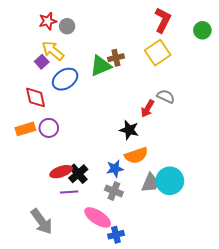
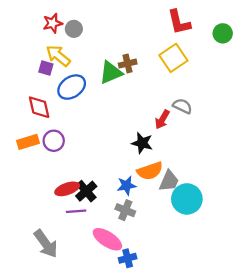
red L-shape: (163, 20) -> (179, 22), turned 140
purple square: (42, 62) -> (46, 68), turned -32
gray trapezoid: (151, 183) -> (169, 181), moved

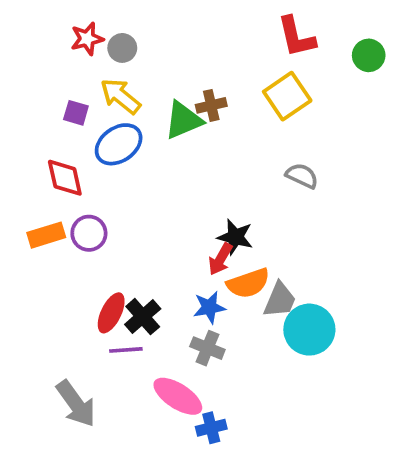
yellow arrow: (58, 56) -> (120, 96), moved
red arrow: (162, 119) -> (220, 259), moved
red ellipse: (67, 189) -> (111, 313), turned -45

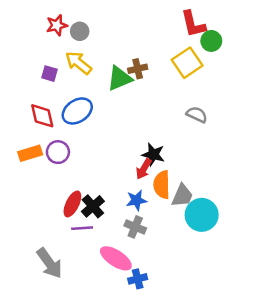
green circle: (369, 55) -> (211, 41), moved
blue ellipse: (119, 144) -> (77, 111), moved
orange semicircle: (248, 283) -> (162, 185), turned 108

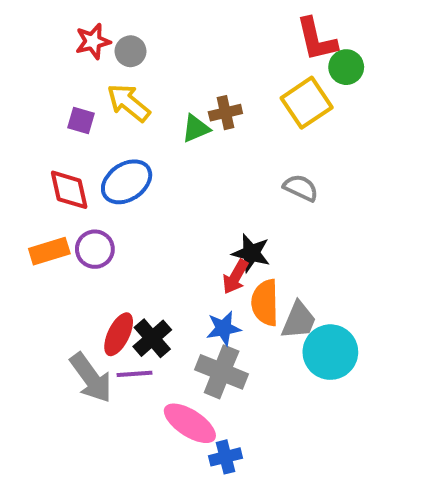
green triangle: (120, 78) -> (196, 128), size x0.7
gray semicircle: (197, 115) -> (301, 188), moved
gray cross: (135, 227) -> (222, 372), size x1.4
gray arrow: (49, 263) -> (91, 378), moved

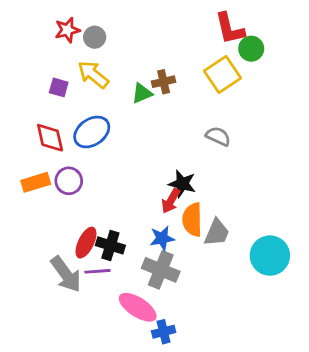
black cross: (152, 338) -> (110, 245), turned -32
cyan circle: (330, 352) -> (270, 256), moved

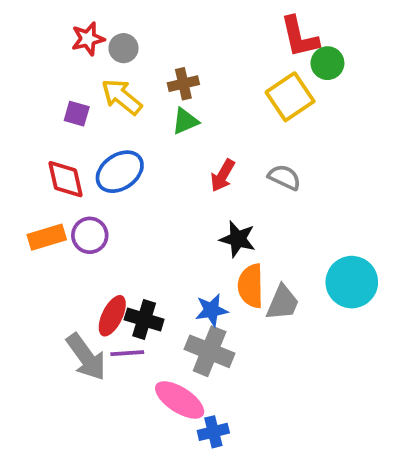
brown cross: (164, 82) -> (183, 84), moved
red arrow: (171, 201) -> (223, 175), moved
cyan circle: (270, 256) -> (352, 282), moved

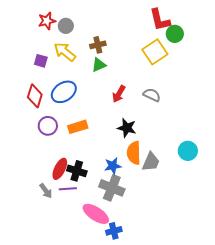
red diamond: (65, 179) -> (35, 96), turned 30
orange rectangle: (47, 237) -> (78, 127), moved
cyan circle: (352, 282) -> (188, 151), size x0.7
gray arrow: (86, 357) -> (46, 191), size x0.6

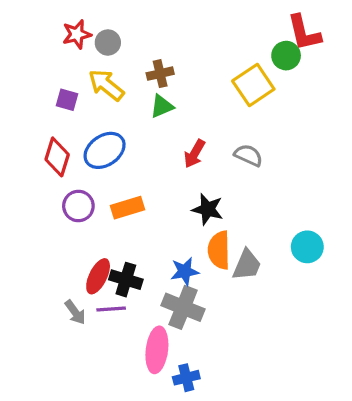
red L-shape: (160, 20) -> (304, 33), moved
pink ellipse: (96, 214) -> (157, 350), turned 64

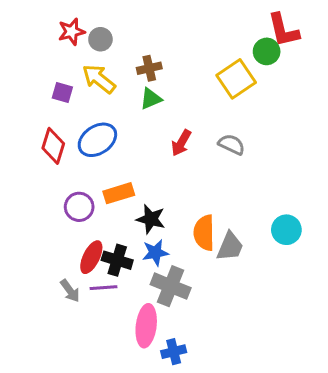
purple circle: (78, 206) -> (79, 207), moved
black star: (208, 209) -> (151, 219), moved
blue star: (185, 271) -> (155, 253), moved

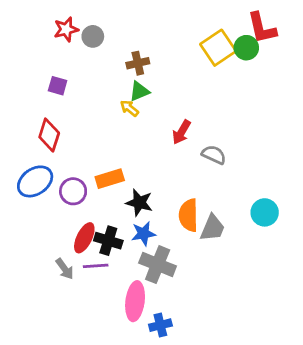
yellow arrow: (99, 79) -> (129, 108), moved, size x0.6
yellow square: (236, 79) -> (218, 48), moved
blue ellipse: (97, 140) -> (35, 181), moved
red arrow: (181, 143) -> (182, 132), moved
gray semicircle: (232, 144) -> (214, 155), moved

